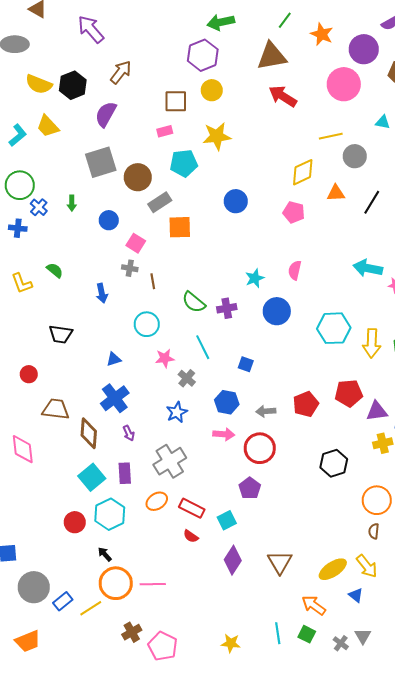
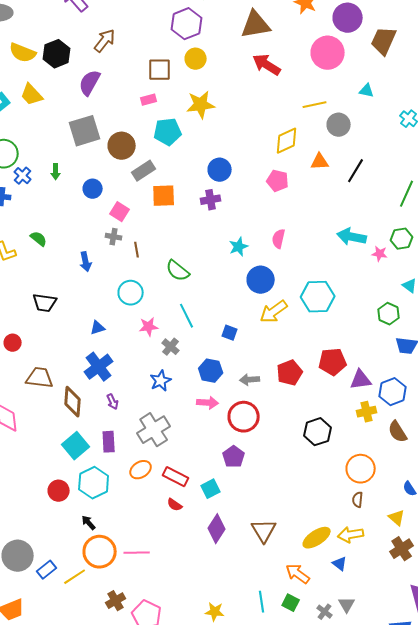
purple cross: (227, 308) -> (211, 200), moved
yellow arrow: (372, 343) -> (274, 312), moved, turned 52
yellow arrow: (367, 566) -> (351, 535), turned 120

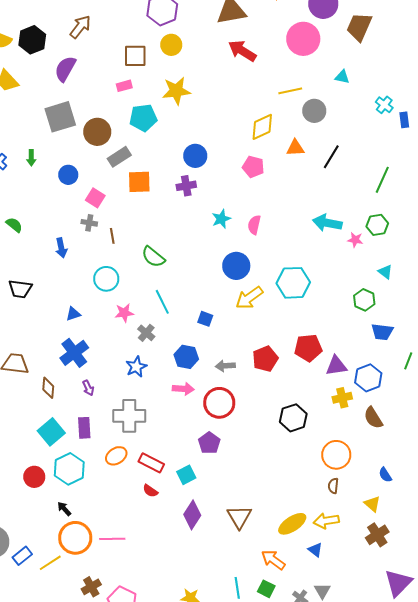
cyan star: (239, 247) -> (221, 219), moved
brown diamond: (73, 402) -> (48, 388), size x0.7
gray cross: (154, 430) -> (129, 416), turned 32

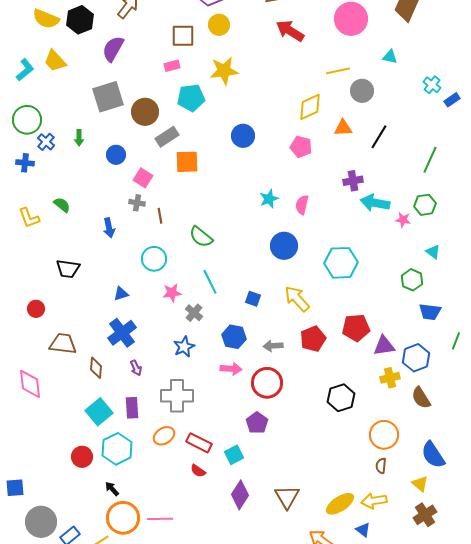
blue rectangle: (404, 120) -> (452, 100), turned 63
purple cross: (186, 186) -> (353, 181), moved
yellow arrow: (249, 298) -> (297, 299), moved, turned 84
blue semicircle: (385, 475) -> (433, 455), size x1.8

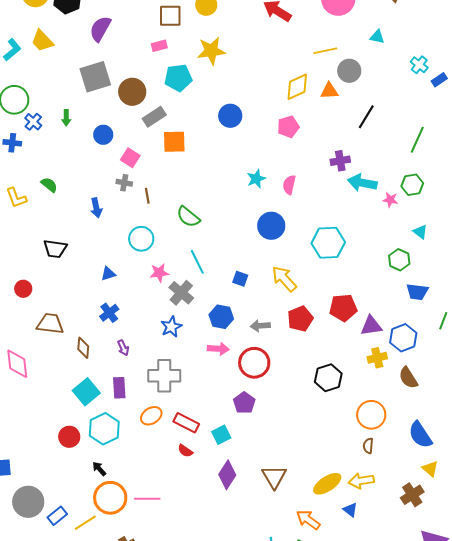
orange triangle: (343, 128) -> (329, 91), moved
pink pentagon: (301, 147) -> (288, 127), turned -30
gray cross: (194, 313) -> (181, 293), size x1.4
blue cross: (122, 333) -> (109, 313), size x0.7
yellow triangle: (420, 484) -> (430, 469), moved

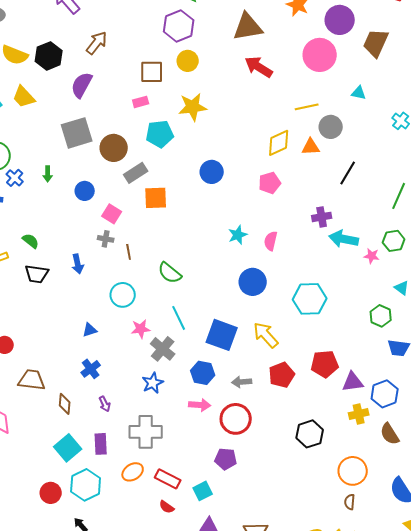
black trapezoid: (55, 249) -> (37, 274), moved
blue square: (240, 279) -> (222, 335), size x2.0
purple pentagon: (244, 403) -> (226, 459), turned -30

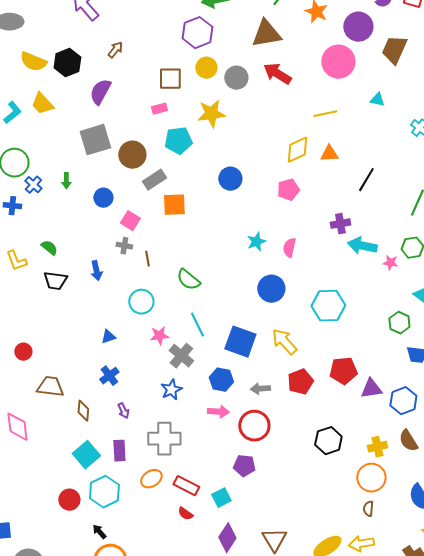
brown arrow: (97, 43) -> (115, 50), size x0.7
gray circle: (331, 127) -> (236, 78), moved
yellow cross: (359, 414) -> (377, 447), moved

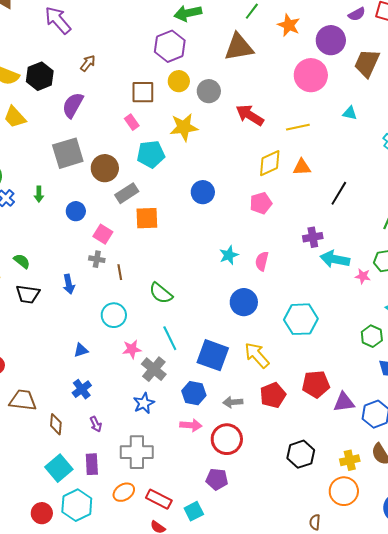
red arrow: (277, 74) -> (250, 115), moved
pink rectangle: (159, 109) -> (132, 122), turned 70
brown semicircle: (368, 509) -> (315, 522), moved

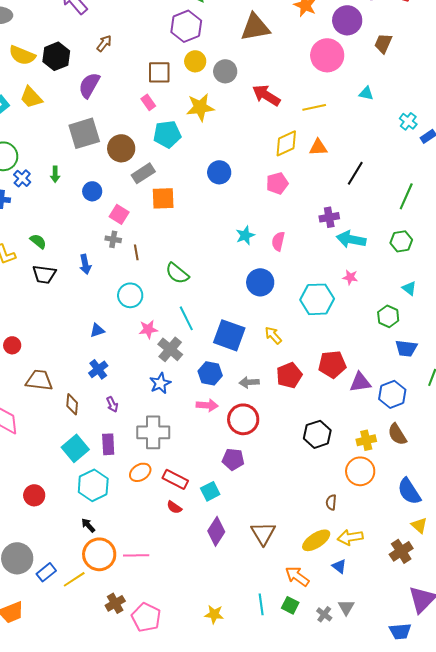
brown trapezoid: (367, 63) -> (383, 43), size x0.7
pink star: (363, 276) -> (350, 277), moved
yellow arrow: (257, 355) -> (273, 335), size x0.7
red circle: (42, 513) -> (34, 495), moved

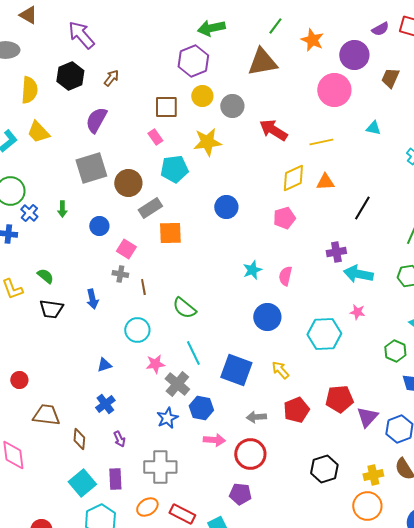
yellow semicircle: (22, 55) -> (29, 90), turned -108
black hexagon: (56, 56) -> (70, 76), moved
blue hexagon: (210, 373) -> (201, 408), moved
purple triangle: (360, 382) -> (367, 417), turned -40

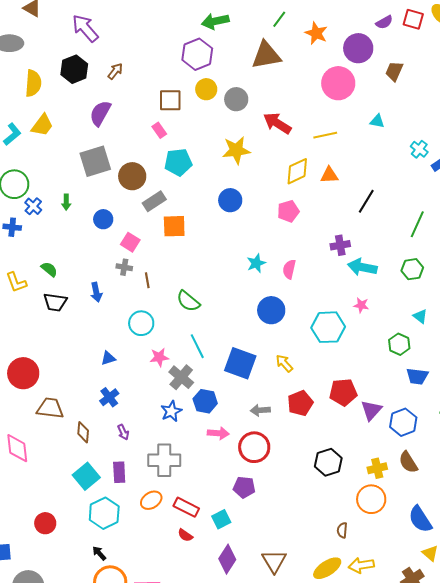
yellow trapezoid: (38, 132) -> (42, 125), turned -100
yellow star: (207, 142) -> (236, 150), moved
red circle: (19, 380) -> (23, 373), size x1.8

